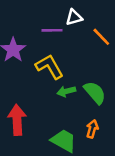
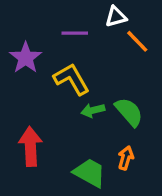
white triangle: (74, 17) -> (116, 17), moved

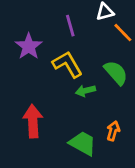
purple line: (75, 33) -> (70, 26), turned 75
green semicircle: (129, 112) -> (116, 73), moved

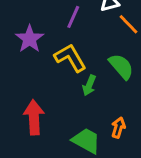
purple line: (70, 26) -> (73, 17), turned 40
green arrow: (85, 91) -> (89, 85), turned -54

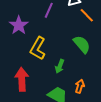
yellow L-shape: (70, 58) -> (38, 48), moved, turned -120
green arrow: (89, 85) -> (60, 66), moved

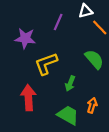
purple star: (19, 25) -> (25, 38), turned -30
yellow L-shape: (38, 48) -> (46, 64), turned 40

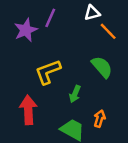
purple line: (58, 22) -> (50, 18), moved
purple star: (25, 38) -> (26, 30), moved, turned -30

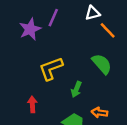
red arrow: (28, 110) -> (32, 104), size x0.6
orange arrow: (100, 119) -> (100, 113), turned -98

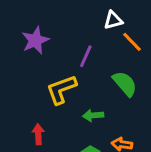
purple line: (53, 18) -> (86, 56), moved
green arrow: (76, 89) -> (93, 115), turned 63

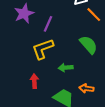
purple line: (86, 56) -> (48, 24), moved
red arrow: (38, 134) -> (34, 81), moved

